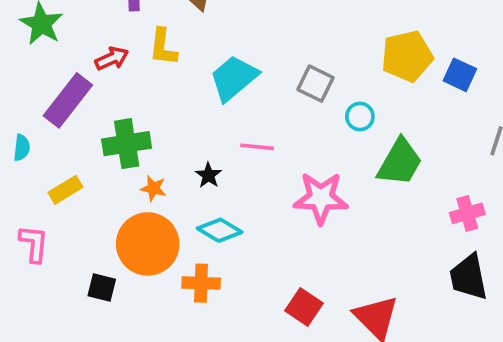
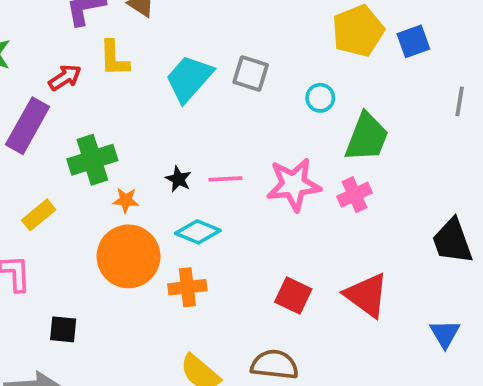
blue square: (460, 75) -> (413, 41), turned -36
gray square: (315, 84) -> (251, 73), moved
pink line: (257, 147) -> (225, 179), moved
pink cross: (467, 213) -> (355, 195), moved
black square: (102, 288) -> (63, 329), moved

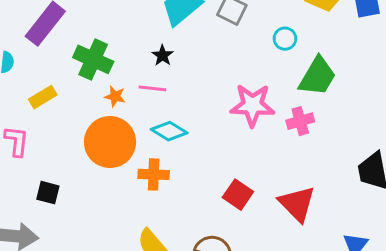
green cross: (92, 160) -> (93, 59), turned 33
black star: (178, 179) -> (163, 55), moved
pink line: (225, 179) -> (152, 88), moved

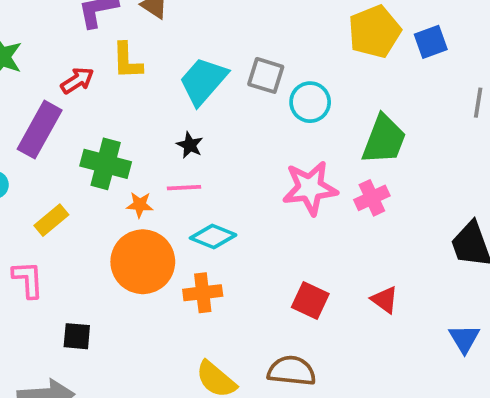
cyan circle: (285, 39) -> (310, 102), moved, size x1.4
red triangle: (297, 204) -> (385, 300), size x0.6

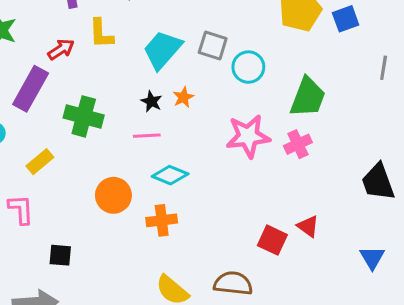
orange star: (140, 205) -> (183, 97), moved, turned -30
orange circle: (143, 262) -> (113, 195), size x0.7
red square: (310, 301) -> (272, 240), moved

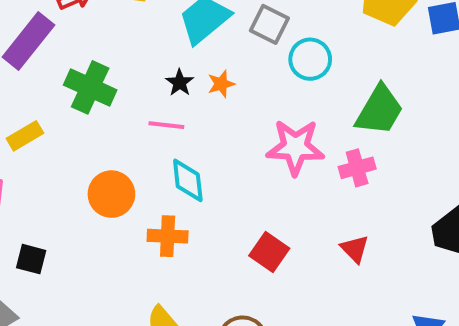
cyan diamond: (170, 175) -> (188, 180), turned 52
red triangle: (308, 226) -> (355, 249), moved
red square: (272, 240) -> (269, 252), moved

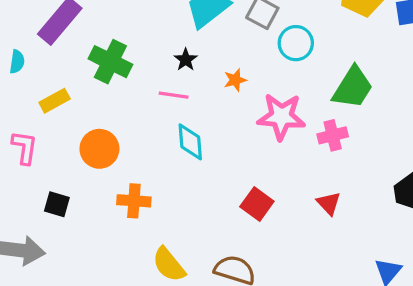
orange star: (221, 84) -> (235, 80), moved
orange circle: (111, 194) -> (99, 149), moved
orange cross: (168, 236) -> (134, 201), moved

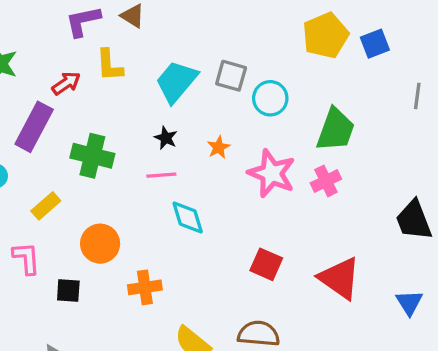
pink star: (281, 117) -> (272, 173), turned 30
red triangle: (329, 203) -> (340, 278), moved, size x1.8
black square: (57, 204) -> (68, 291), moved

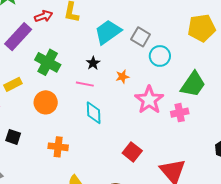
orange circle: (100, 244) -> (46, 102), moved

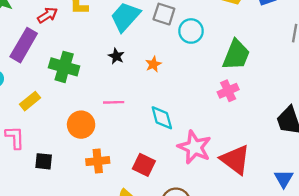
pink line: (85, 84) -> (114, 102), moved
pink star: (149, 100) -> (194, 147), moved
orange circle: (46, 102) -> (81, 125), moved
cyan diamond: (94, 113) -> (162, 118), moved
red square: (132, 152) -> (144, 165), moved

